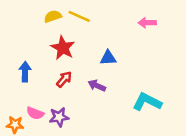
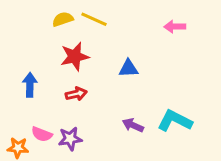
red star: (63, 48) -> (75, 57), turned 30
red arrow: (64, 79) -> (76, 94), turned 36
purple arrow: (97, 86) -> (133, 125), moved

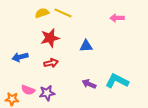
blue arrow: (30, 85) -> (20, 57), turned -105

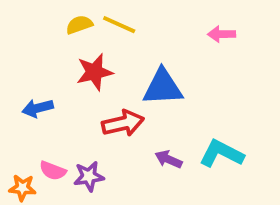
blue triangle: (86, 46) -> (163, 87), size x1.6
red arrow: (51, 63) -> (123, 123), moved, size x1.5

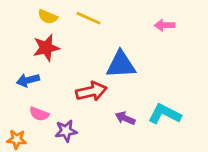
yellow semicircle: (79, 25) -> (48, 17), moved, turned -138
red star: (94, 72) -> (46, 48), moved
pink semicircle: (53, 171) -> (39, 114), moved

